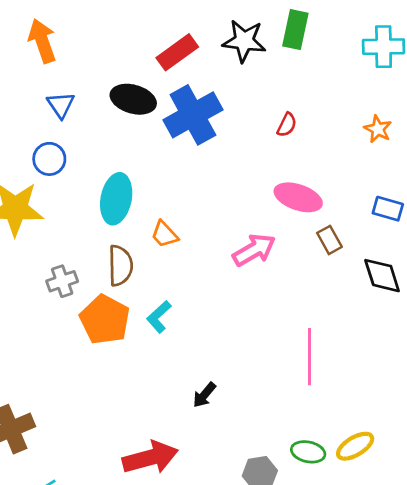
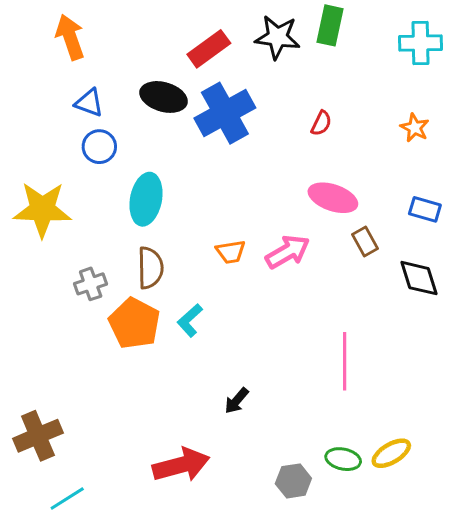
blue triangle: (61, 105) -> (89, 103), turned -36
blue circle: (49, 159) -> (99, 147), moved
orange trapezoid: (165, 234) -> (231, 252), moved, turned -56

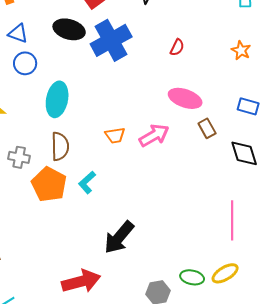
gray cross: (91, 284) -> (19, 157), turned 30
pink line: (345, 361) -> (232, 220), moved
black arrow: (237, 401) -> (119, 237), size x1.8

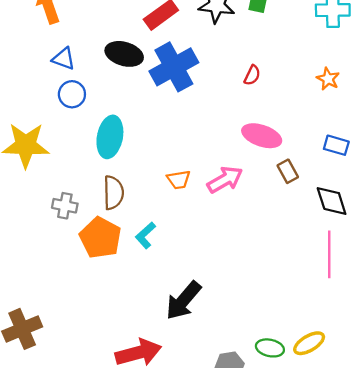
pink line: (232, 220) -> (329, 254), moved

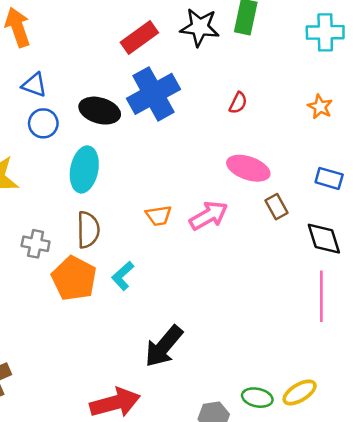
black ellipse: (124, 54) -> (100, 111), moved

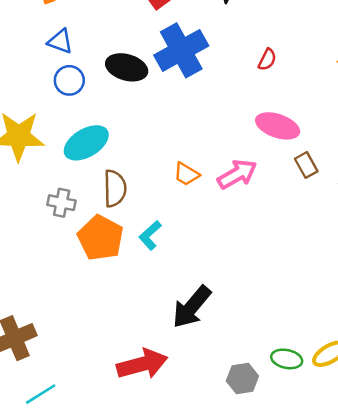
cyan ellipse: (84, 169) -> (86, 143), moved, turned 48
orange trapezoid: (159, 216) -> (186, 174), turned 40

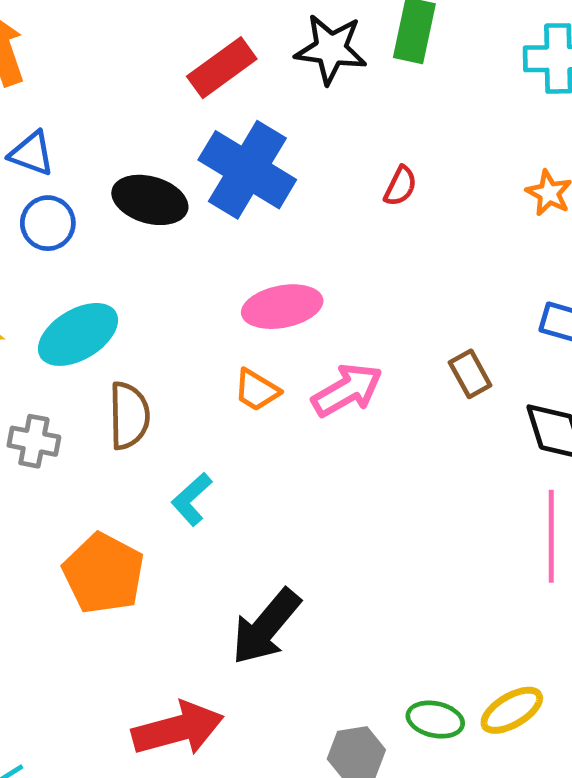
blue cross: (181, 50) -> (247, 170), turned -30
pink ellipse: (278, 126) -> (282, 307), moved, turned -30
orange pentagon: (101, 238) -> (104, 573), moved

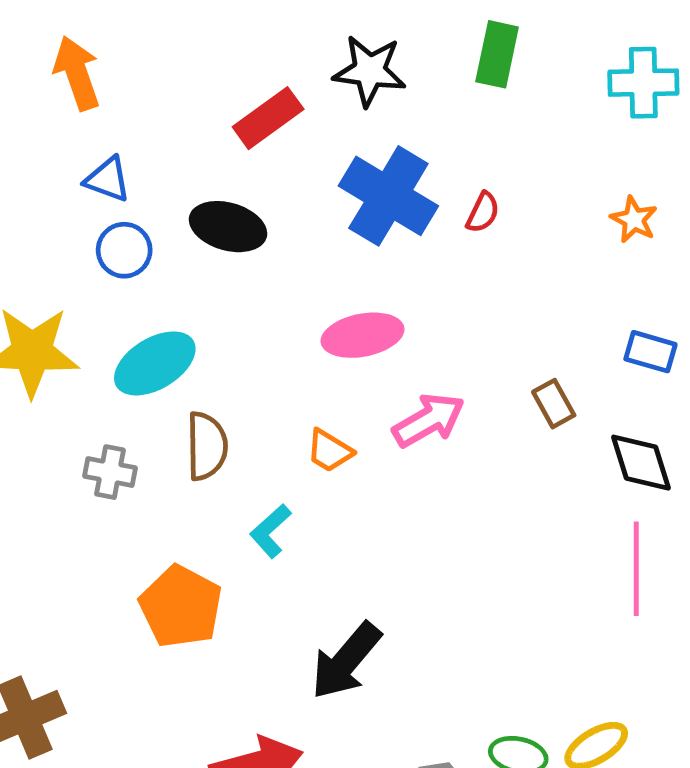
black star: (331, 49) -> (370, 71), moved
red rectangle: (222, 68) -> (268, 118), moved
blue cross: (247, 170) -> (388, 196), moved
orange trapezoid: (257, 390) -> (329, 451), moved

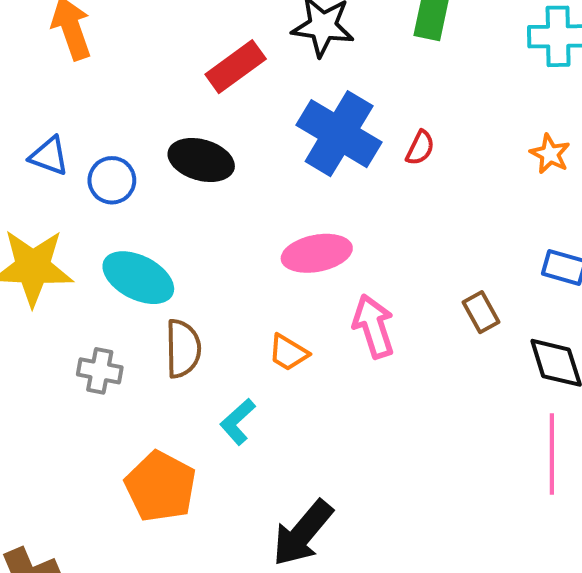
blue triangle: (108, 179) -> (49, 156), moved
cyan ellipse: (155, 363) -> (138, 278), turned 58
pink arrow: (429, 420) -> (374, 326), turned -78

